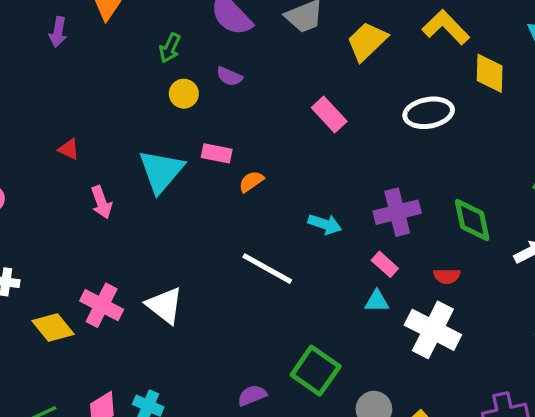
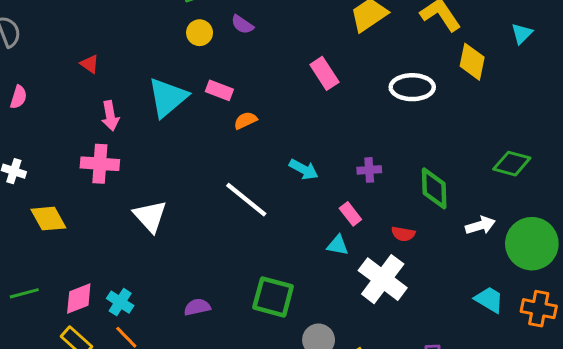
purple cross: (397, 212) -> (369, 170), size x0.6
pink cross: (102, 305) -> (100, 164), moved, turned -33
green square: (316, 371) -> (273, 297), turned -30
purple semicircle: (252, 395) -> (197, 307), moved

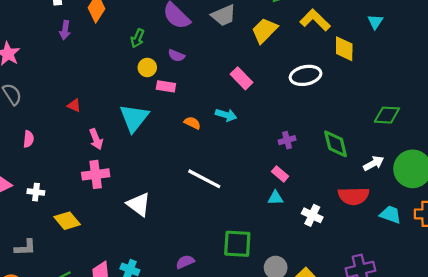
pink rectangle: (219, 90) -> (166, 86), moved
orange semicircle: (245, 120) -> (192, 123), turned 63
cyan arrow: (304, 169) -> (226, 115), moved
red semicircle: (403, 234) -> (354, 196), moved, size x1.8
white cross: (383, 279) -> (312, 215), size x0.6

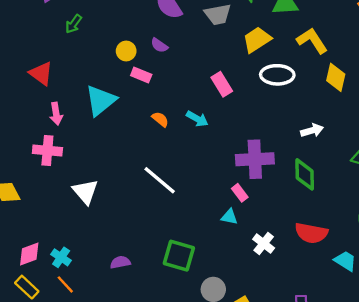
green arrow: (137, 38) -> (73, 24), moved
white ellipse: (306, 75) -> (277, 75), moved
red triangle: (74, 105) -> (41, 73), size x1.6
purple cross: (287, 140) -> (255, 159), size x2.0
white arrow: (374, 163) -> (312, 130), moved

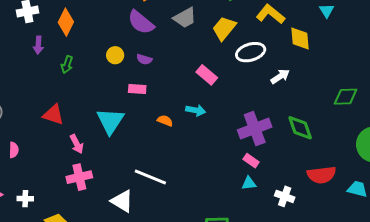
yellow circle: (126, 51) -> (115, 55), moved
white arrow: (312, 130) -> (280, 76), moved
white line: (160, 180) -> (150, 177), moved

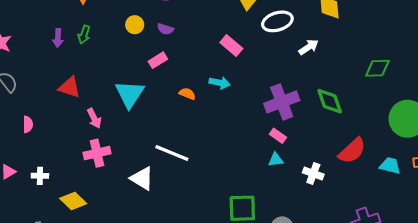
purple arrow: (38, 45) -> (58, 38), moved
pink rectangle: (137, 89) -> (158, 60), turned -36
red semicircle: (322, 175) -> (352, 151), turned -36

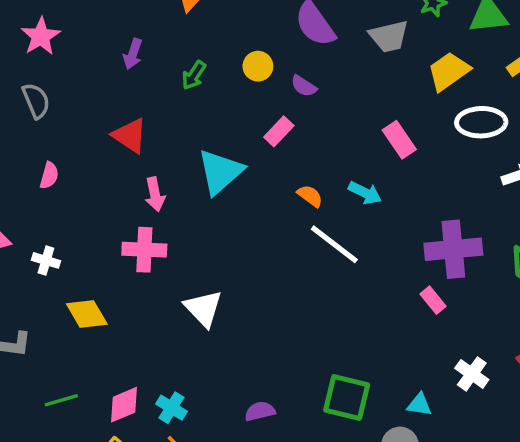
green arrow: (84, 35) -> (194, 75), moved
pink rectangle: (158, 60) -> (279, 131), turned -30
white line: (172, 153) -> (334, 244), moved
cyan triangle: (276, 160) -> (419, 405), moved

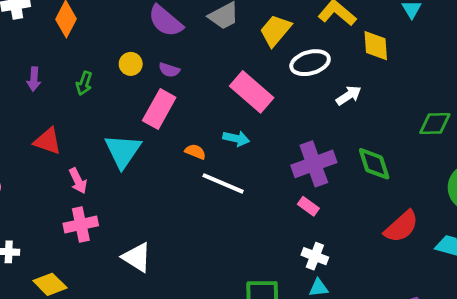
pink rectangle: (279, 131) -> (159, 109), size x1.6
pink rectangle: (399, 140) -> (252, 92), size x1.5
white cross: (472, 374) -> (315, 256), moved

